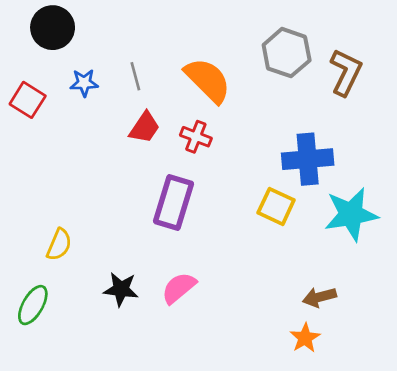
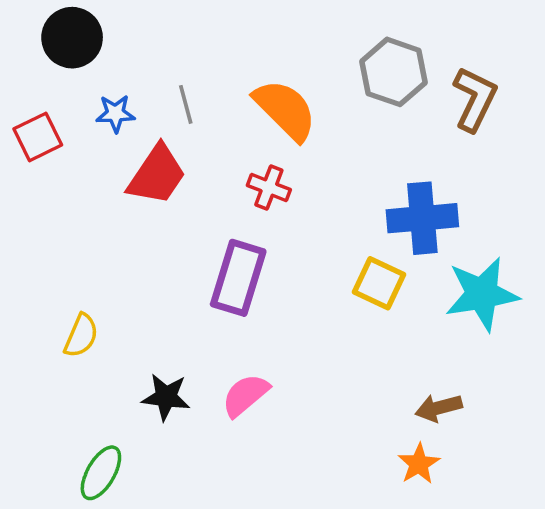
red square: (28, 100) -> (38, 137), turned 32
red trapezoid: (145, 128) -> (157, 175), moved, size x1.4
green ellipse: (33, 305) -> (101, 473), moved

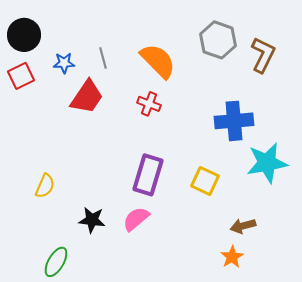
black circle: (72, 38) -> (24, 35), moved
purple rectangle: (238, 278) -> (148, 175), moved
yellow square: (379, 283) -> (205, 181), moved

